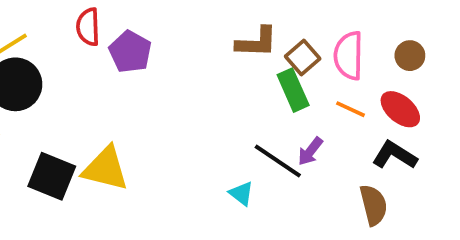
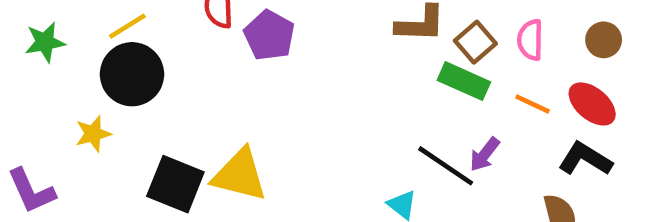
pink semicircle: (349, 56) -> (530, 40), size x0.7
green rectangle: (293, 90) -> (464, 81), turned -42

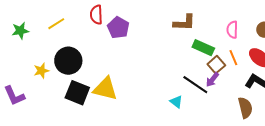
brown square: (475, 42) -> (216, 65), moved
black circle: (132, 74) -> (68, 61), moved
orange line: (533, 104) -> (233, 58), turned 42

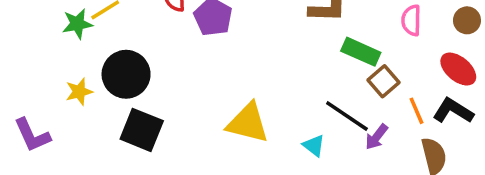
green star: (20, 31) -> (77, 24), moved
orange line: (233, 58) -> (417, 111), moved
purple arrow: (212, 80) -> (377, 137), moved
yellow triangle: (105, 89) -> (248, 123), moved

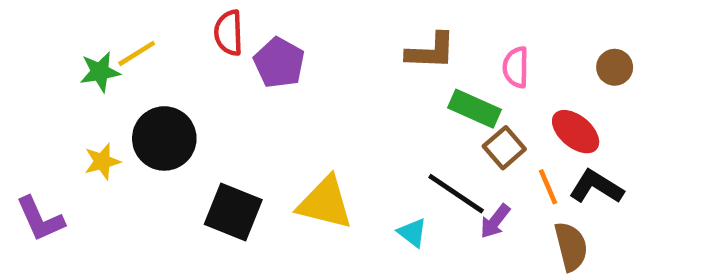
pink semicircle: (411, 20) -> (516, 67), moved
red ellipse: (458, 69) -> (576, 132), moved
black square: (142, 130) -> (233, 212), moved

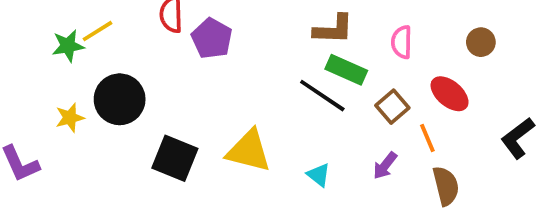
green rectangle: (474, 109) -> (346, 70), moved
black L-shape: (596, 187) -> (518, 138), moved, turned -69
black line: (456, 194) -> (322, 96), moved

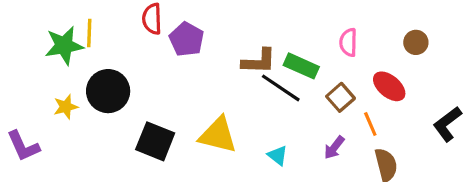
brown L-shape: (333, 29) -> (259, 61), moved
yellow line: (97, 31) -> (89, 33), turned -56
green star: (68, 46) -> (64, 46), size x1.4

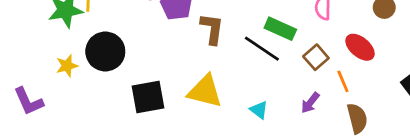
brown L-shape: (259, 61) -> (212, 29), moved, turned -84
black square: (155, 141) -> (148, 97), turned -32

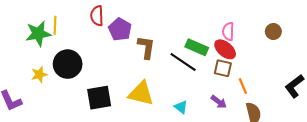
red ellipse: (360, 47) -> (225, 49), moved
brown square: (316, 57) -> (223, 68), turned -36
purple arrow: (310, 103) -> (219, 102), turned -91

